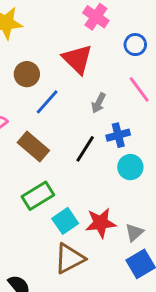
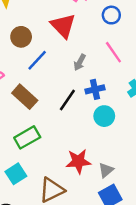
cyan square: (65, 221) -> (16, 174), moved

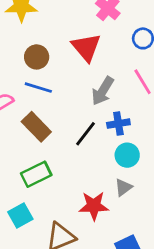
blue line: (37, 60) -> (38, 88), moved, turned 60
gray arrow: (80, 62) -> (103, 91), size x1.5
gray triangle: (106, 170) -> (123, 187), moved

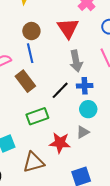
blue line: (38, 88) -> (30, 53), turned 54
gray arrow: (103, 91) -> (76, 61), turned -50
green rectangle: (36, 174) -> (37, 116), moved

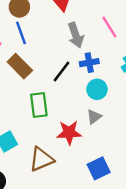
green rectangle: (37, 116) -> (39, 105), turned -70

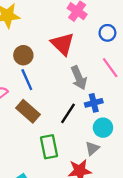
gray triangle: (94, 117) -> (92, 148), moved

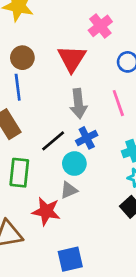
blue cross: (94, 103) -> (87, 138), turned -30
cyan circle: (103, 128) -> (74, 164), moved

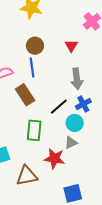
red triangle: (72, 59) -> (71, 46), size x0.6

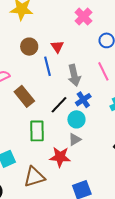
red triangle: (71, 46) -> (57, 47), moved
blue line: (32, 67) -> (47, 66), moved

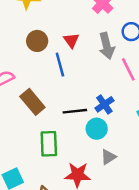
gray arrow: (74, 75) -> (107, 46), moved
black line: (59, 105) -> (75, 111), turned 42
gray triangle: (75, 139) -> (108, 157), moved

